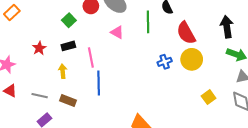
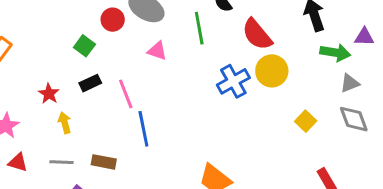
blue cross: (165, 62) -> (233, 81), size x1.5
yellow arrow: (63, 71) -> (65, 123), moved

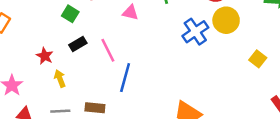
blue line: (143, 129) -> (125, 78), turned 32

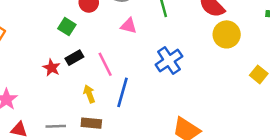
blue cross: (195, 32) -> (169, 60), moved
red star: (45, 56) -> (52, 68), moved
yellow arrow: (60, 79) -> (89, 94), moved

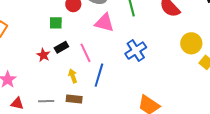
pink triangle: (129, 26) -> (104, 23), size x1.5
green square: (67, 27) -> (56, 23), turned -32
yellow circle: (227, 34) -> (191, 43), moved

